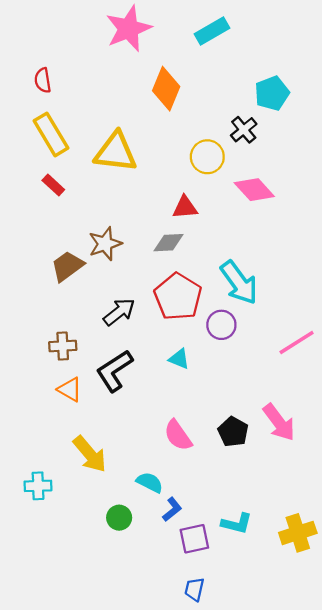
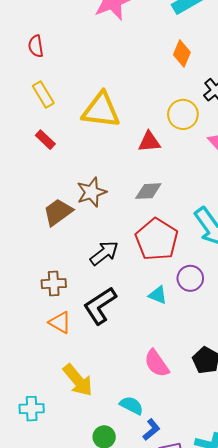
orange diamond: (166, 89) -> (182, 53), moved, size x0.7
yellow rectangle: (51, 134) -> (43, 94), size x0.7
red triangle: (185, 207) -> (149, 142), moved
purple circle: (221, 325) -> (190, 278), moved

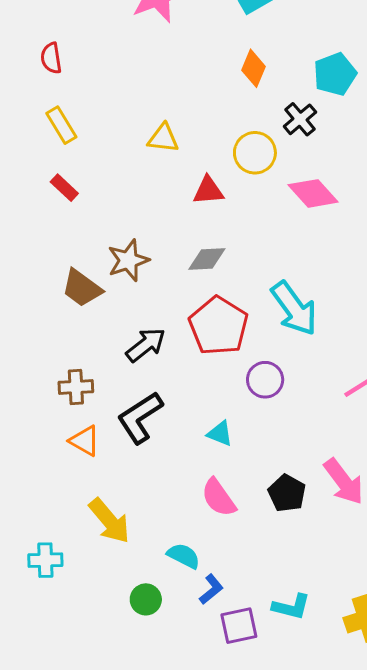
yellow triangle: (101, 110) -> (163, 138), moved, size x0.6
brown trapezoid: (58, 212) -> (82, 288), turned -108
cyan triangle: (158, 295) -> (220, 434), moved

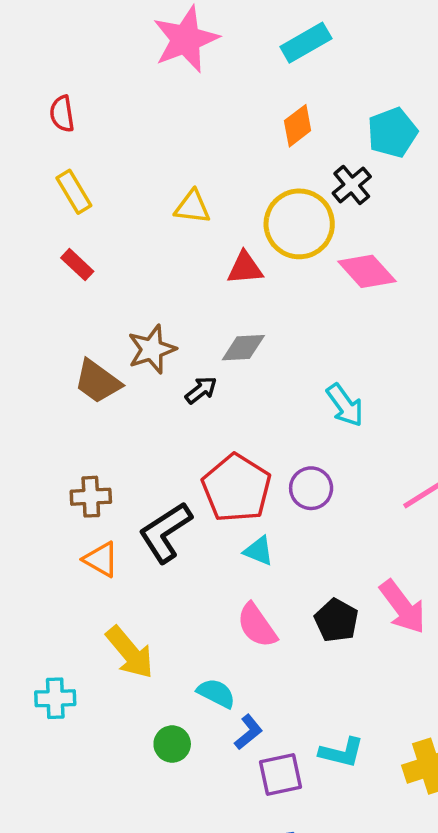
orange diamond: (253, 68) -> (298, 126), turned 30
yellow circle: (255, 153) -> (299, 224), size x1.4
cyan arrow: (294, 308) -> (345, 405), size x0.7
red pentagon: (219, 326) -> (237, 488), moved
black arrow: (146, 345) -> (201, 390), moved, size x0.7

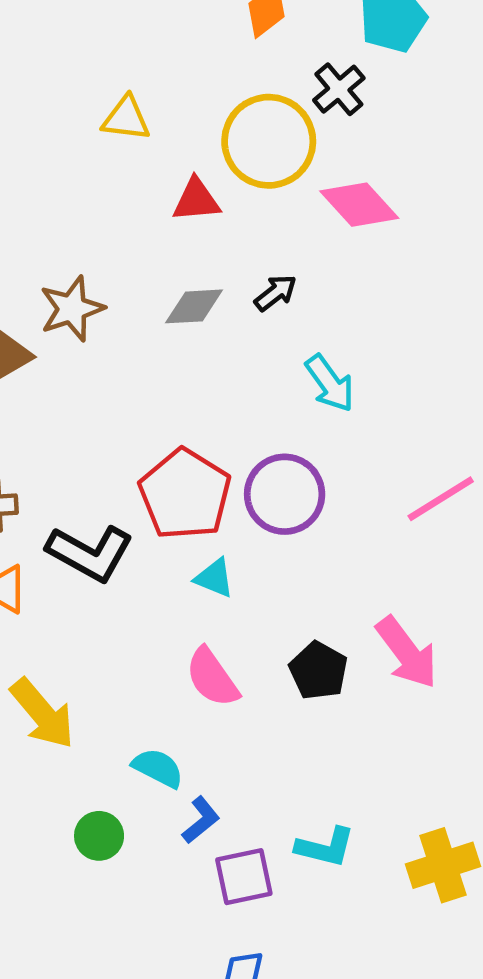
black arrow: (201, 390) -> (276, 293), moved
purple circle: (311, 488) -> (285, 494), size x1.4
black L-shape: (165, 532) -> (90, 553), turned -118

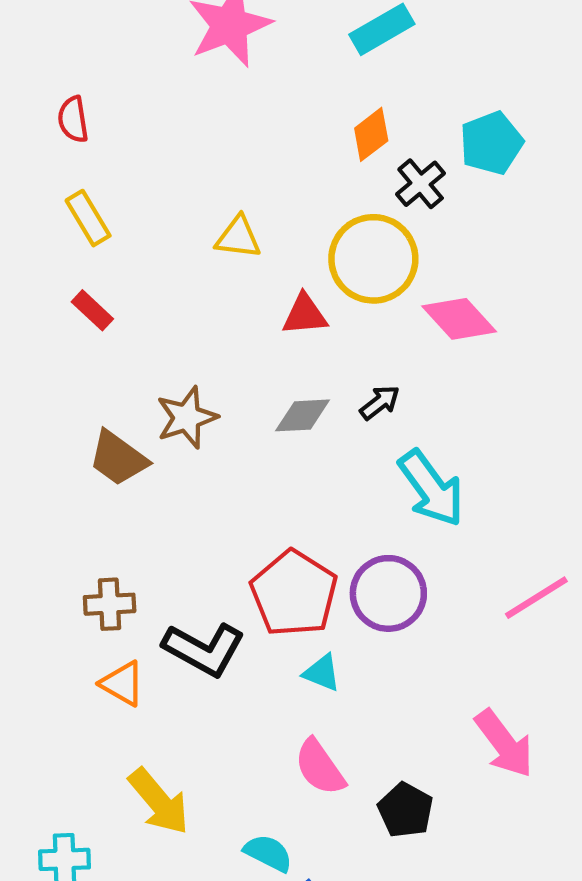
black cross: (339, 89) -> (421, 184), moved
cyan arrow: (330, 383) -> (431, 488), size x1.4
black pentagon: (318, 671) -> (406, 810), moved

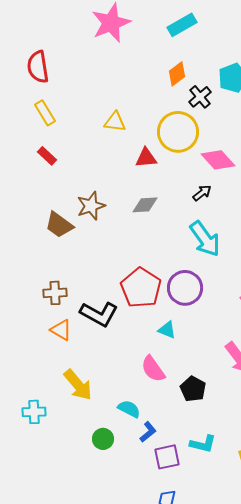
red semicircle: (73, 119) -> (38, 67), size x1.5
black arrow: (380, 403) -> (202, 193), moved
cyan triangle: (322, 673) -> (167, 330), moved

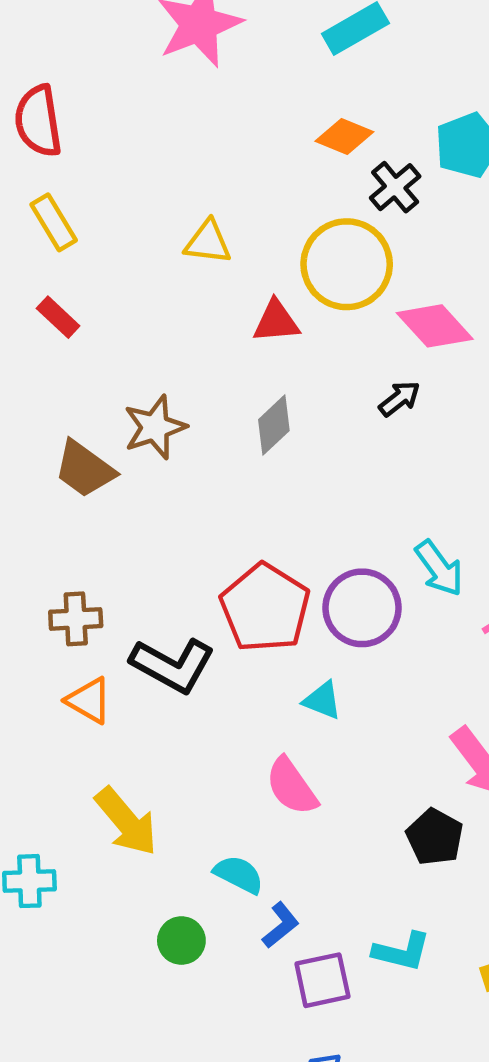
orange diamond: (177, 74) -> (344, 136), turned 60
gray diamond: (145, 205) -> (274, 425), turned -40
cyan arrow: (205, 239) -> (439, 568), moved, size x0.7
black pentagon: (193, 389) -> (435, 837), moved

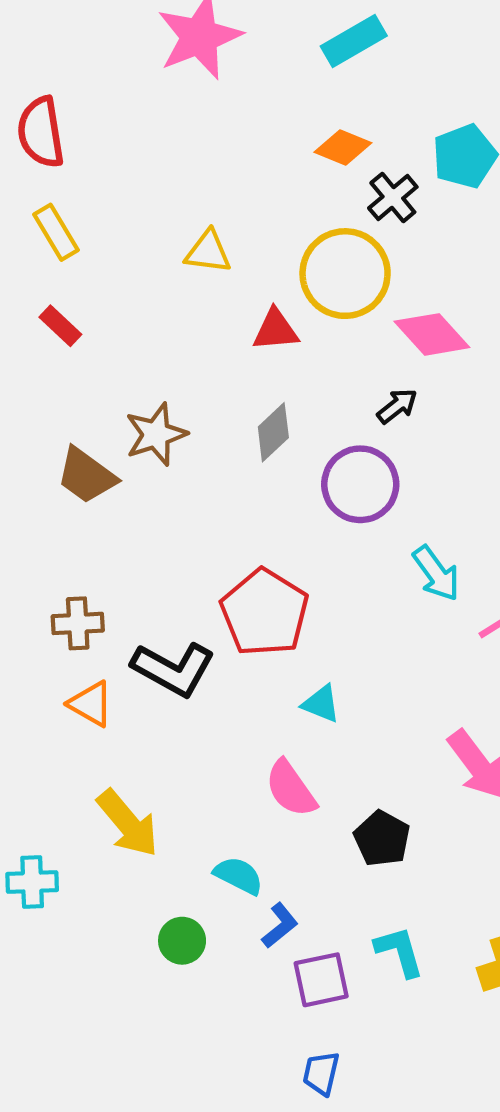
purple circle: (362, 608) -> (360, 484), moved
black pentagon: (435, 837) -> (382, 839), moved
cyan L-shape: (402, 952) -> (399, 952), turned -120

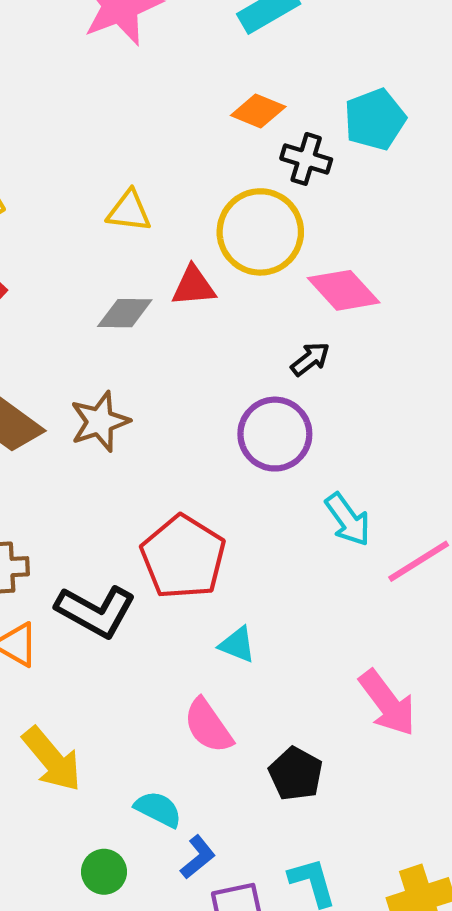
black cross: (393, 197) -> (306, 159), turned -33
gray diamond: (273, 432) -> (125, 313), moved, turned 44
brown star: (156, 434) -> (100, 422), moved

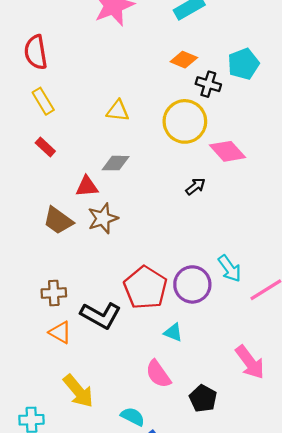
red triangle: (194, 286) -> (87, 186), moved
black arrow: (310, 359) -> (196, 186), moved
purple circle: (275, 434) -> (192, 284), moved

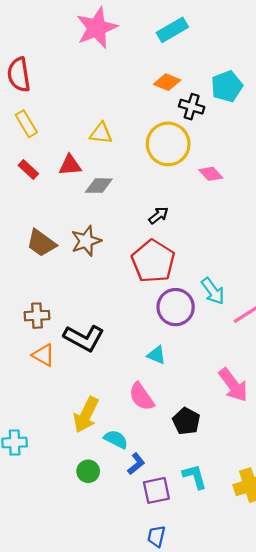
pink diamond: (227, 151) -> (211, 174), size x0.7
red triangle: (87, 186) -> (70, 165), moved
black arrow: (196, 186) -> (159, 215), moved
red pentagon: (145, 288) -> (153, 261), moved
yellow arrow: (78, 391) -> (86, 415), moved, turned 66

